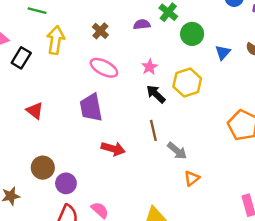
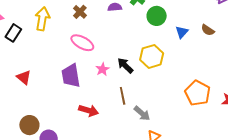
pink star: (150, 67) -> (102, 69), moved

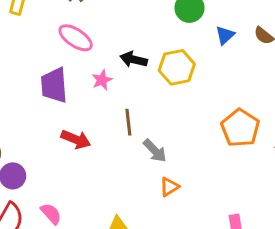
black arrow: (125, 66) -> (134, 59), moved, turned -36

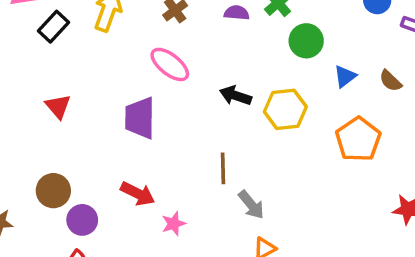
pink star: (102, 80) -> (174, 224), moved
orange pentagon: (240, 128) -> (358, 139), moved
red arrow: (76, 139) -> (138, 194), moved

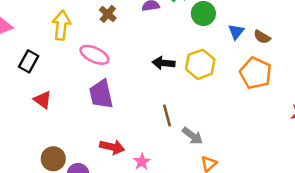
black rectangle: (54, 27) -> (29, 61), moved
pink ellipse: (170, 64) -> (94, 55), moved
brown semicircle: (390, 81) -> (262, 37), moved

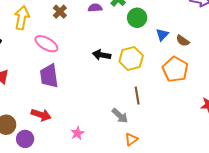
brown line: (167, 115) -> (137, 96), moved
red arrow: (112, 147) -> (41, 115), moved

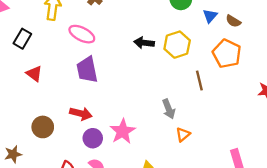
brown line: (137, 96) -> (199, 81), moved
gray arrow: (120, 116) -> (169, 109), turned 30
pink star: (77, 133) -> (123, 131), size x1.6
purple circle: (25, 139) -> (93, 138), moved

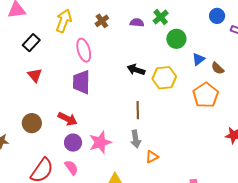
pink ellipse: (82, 34) -> (84, 50), turned 35
brown line: (199, 81) -> (138, 110), moved
gray arrow: (169, 109) -> (136, 139), moved

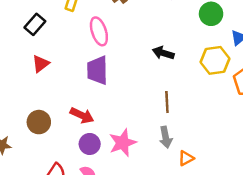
red triangle: (35, 75) -> (41, 64), turned 35
yellow hexagon: (164, 78) -> (215, 60), moved

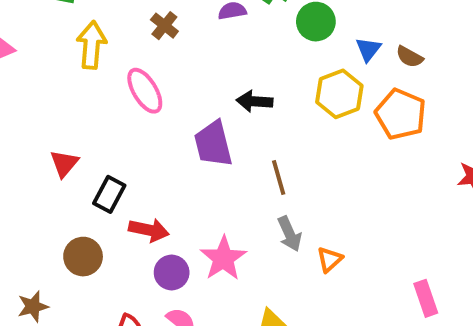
black rectangle: (35, 24) -> (109, 194), moved
purple trapezoid: (97, 70) -> (213, 144), moved

